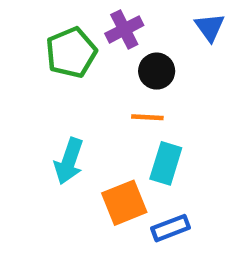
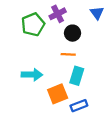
cyan arrow: (69, 161) -> (32, 75), turned -108

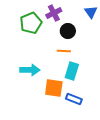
orange square: (58, 94) -> (54, 88), turned 30
blue rectangle: (79, 106) -> (74, 99), turned 42

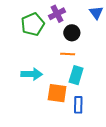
blue rectangle: (74, 99) -> (78, 105), turned 70

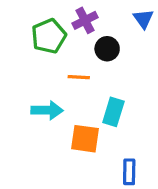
orange line: (68, 54) -> (79, 77), moved
blue rectangle: (78, 105) -> (129, 172), moved

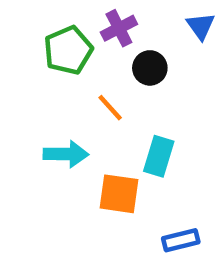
orange line: (79, 77) -> (110, 108), turned 45
blue rectangle: (129, 172) -> (181, 240), turned 75

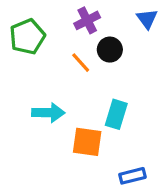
green pentagon: (68, 50) -> (27, 37), moved
orange line: (110, 108) -> (81, 63), moved

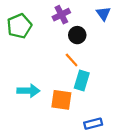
orange line: (81, 63) -> (72, 60), moved
cyan arrow: (48, 113) -> (28, 91), moved

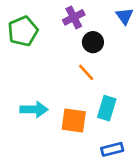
cyan rectangle: (82, 80) -> (107, 108), moved

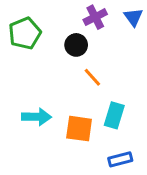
purple cross: (74, 17) -> (95, 17), moved
black circle: (93, 42) -> (76, 45), moved

